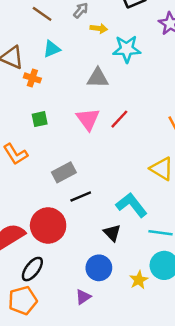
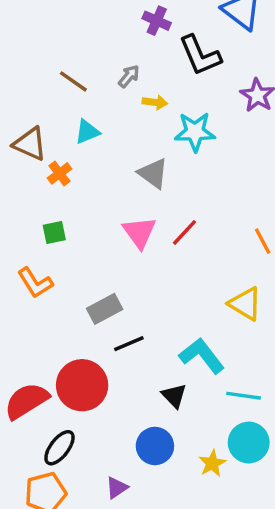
orange cross: (32, 78) -> (59, 173), turned 35
gray triangle: (98, 78) -> (153, 173), turned 35
green square: (40, 119) -> (54, 232), moved
purple triangle: (83, 297) -> (117, 488), moved

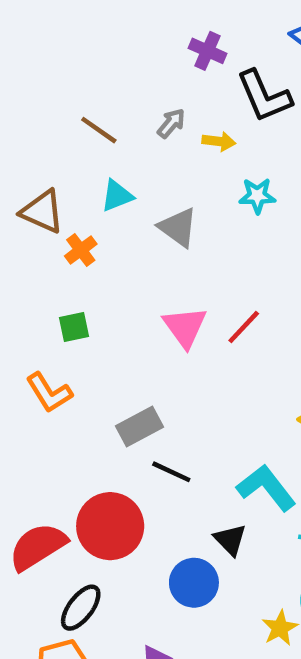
yellow arrow: (155, 102) -> (219, 141), moved
cyan star: (195, 132) -> (257, 196), size x0.7
gray triangle: (153, 173) -> (178, 227), moved
black line: (129, 344) -> (171, 472), turned 48
blue circle: (155, 446) -> (194, 583), moved

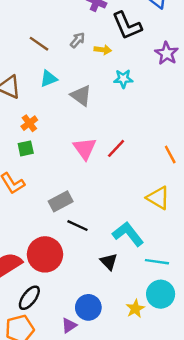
orange cross: (81, 250) -> (29, 123), moved
blue circle: (194, 583) -> (88, 307), moved

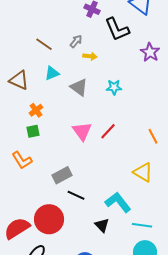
yellow arrow: (103, 50) -> (90, 56), moved
cyan star: (123, 79) -> (114, 87), moved

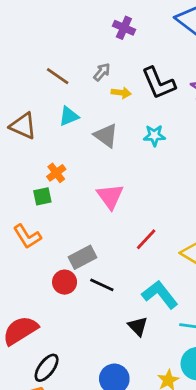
black L-shape: (117, 29) -> (159, 83), moved
orange cross: (36, 110) -> (56, 173), moved
red line: (108, 131) -> (146, 239), moved
red circle: (49, 219) -> (65, 282), moved, size x0.6

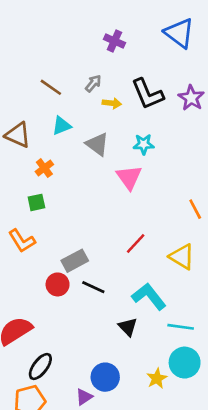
orange cross: (56, 173) -> (44, 168), moved
pink triangle: (110, 196) -> (129, 177), moved

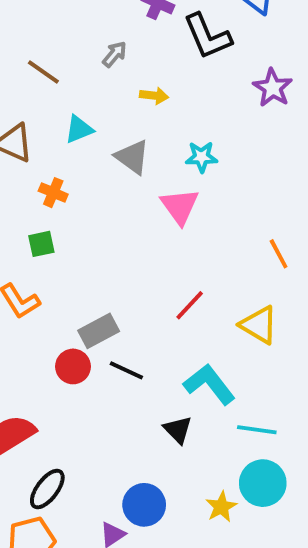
gray arrow: (93, 83) -> (115, 54), moved
brown line: (51, 87) -> (43, 72), moved
black L-shape: (148, 94) -> (207, 36), moved
orange cross: (44, 168) -> (53, 193), turned -30

